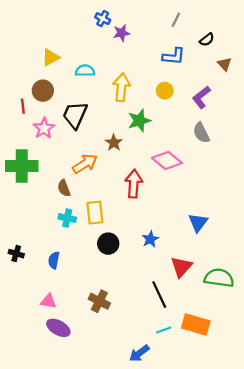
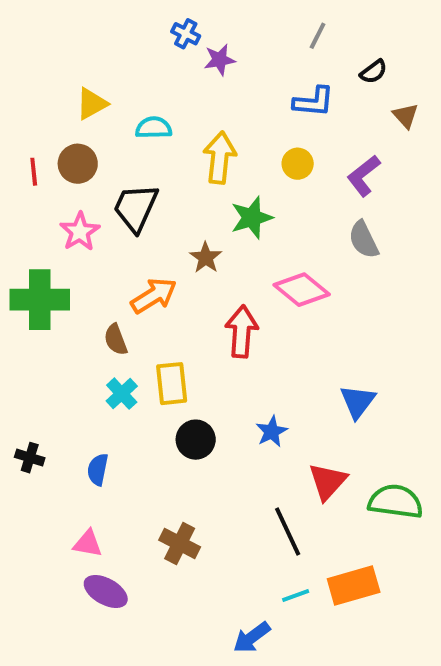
red line: (23, 106) -> (34, 172), moved
cyan cross: (67, 218) -> (122, 394), turned 35
orange rectangle: (196, 324) -> (354, 585), turned -32

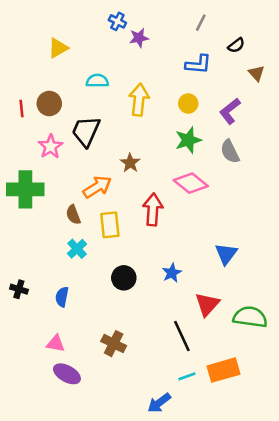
yellow triangle: (92, 104) -> (58, 48), moved
green star: (252, 218) -> (188, 140), moved
yellow rectangle: (172, 384) -> (110, 225), moved

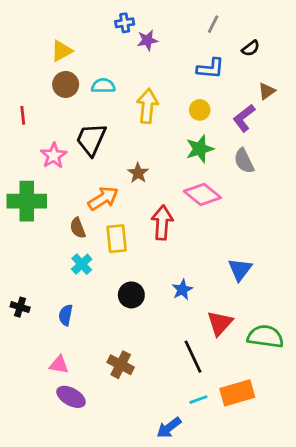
blue cross: (117, 21) -> (125, 23), turned -36
brown triangle: (256, 73) -> (267, 91), moved, turned 36
brown circle: (49, 104) -> (66, 84), moved

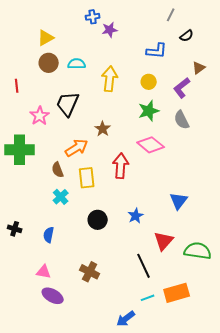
gray line: (213, 24) -> (171, 15), moved

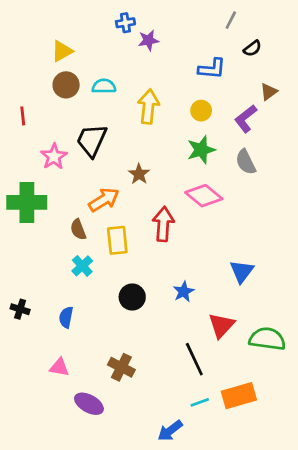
purple ellipse: (53, 296) -> (89, 404), moved

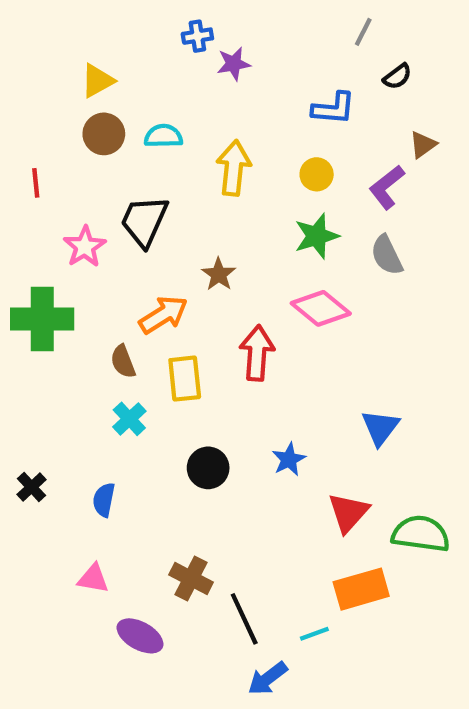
black cross: (20, 309) -> (32, 487), turned 30
black line: (194, 359) -> (244, 619), moved
orange rectangle: (239, 396) -> (361, 589), moved

